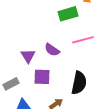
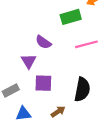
purple semicircle: (52, 50) -> (43, 42), moved

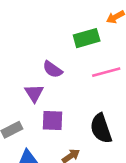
black semicircle: (82, 89) -> (101, 128), turned 150

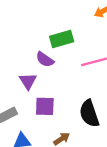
green rectangle: (87, 38) -> (62, 39), moved

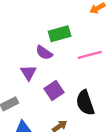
purple square: (45, 106) -> (54, 91), moved, turned -36

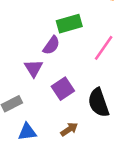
purple semicircle: (44, 53) -> (51, 45), turned -90
pink line: (90, 55) -> (104, 48), turned -40

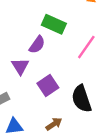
green rectangle: (69, 24) -> (54, 24), turned 40

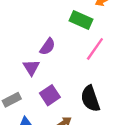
green rectangle: (54, 24) -> (81, 20), moved
purple square: (48, 86) -> (50, 95), moved

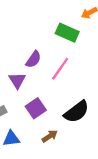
pink line: (95, 49) -> (60, 69), moved
black semicircle: (90, 99) -> (76, 112), turned -108

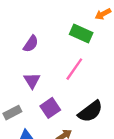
purple semicircle: (33, 59) -> (31, 44), moved

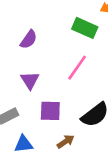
purple square: (50, 108) -> (50, 111), turned 36

